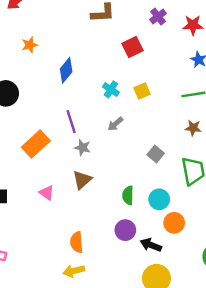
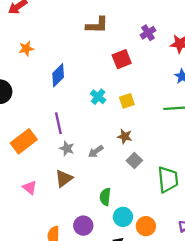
gray arrow: (115, 124) -> (96, 151), moved
brown star: (193, 128) -> (125, 136), moved
cyan circle: (159, 199) -> (123, 217), moved
purple circle: (125, 230) -> (83, 226), moved

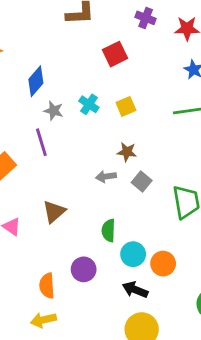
purple cross: (148, 33) -> (146, 18), turned -32
gray star: (67, 148) -> (54, 111), moved
gray arrow: (96, 151) -> (106, 177), moved, turned 32

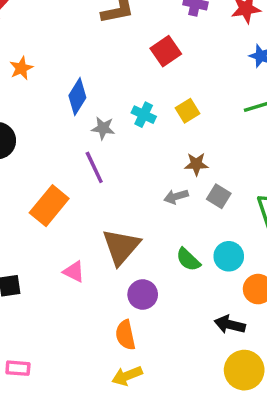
brown triangle: (54, 212) -> (121, 247), size x1.4
green semicircle: (108, 230) -> (188, 260), turned -40
cyan circle: (133, 254) -> (229, 256), moved
purple circle: (84, 269) -> (143, 294), moved

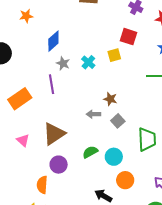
red square: (166, 51) -> (128, 37), moved, turned 36
yellow square: (188, 111) -> (114, 55), moved
green semicircle: (188, 260) -> (90, 152), turned 91

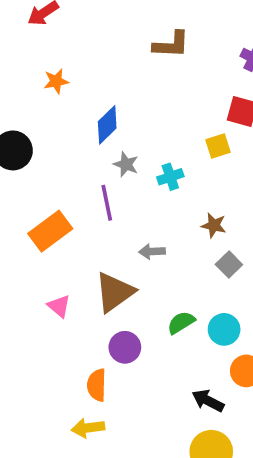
cyan cross: (88, 62) -> (170, 177), moved, turned 32
gray arrow: (93, 114) -> (152, 251), moved

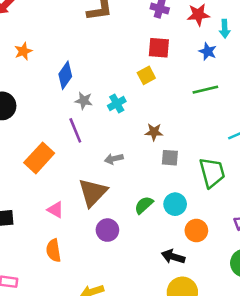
gray square: (229, 265) -> (170, 158), turned -30
orange semicircle: (97, 385) -> (53, 250), moved

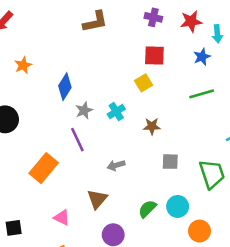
blue star: (208, 51) -> (202, 57), turned 30
gray star: (84, 101) -> (84, 110), turned -30
brown star: (154, 132) -> (152, 126), moved
brown triangle: (93, 192) -> (97, 199), size x0.7

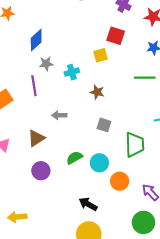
orange circle: (199, 231) -> (120, 181), moved

